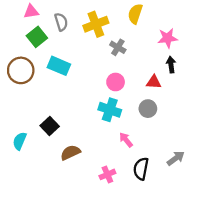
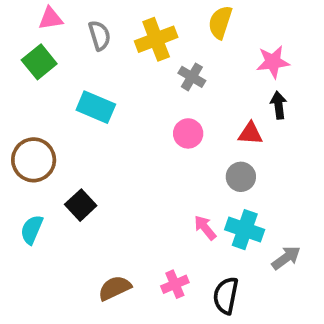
green square: (37, 37) -> (39, 62), moved
brown circle: (21, 70) -> (34, 160), moved
cyan cross: (110, 110) -> (245, 230), moved
brown semicircle: (70, 153) -> (115, 288), moved
black semicircle: (141, 169) -> (226, 296), moved

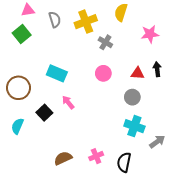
black arrow: (279, 105) -> (157, 69), moved
cyan rectangle: (96, 107) -> (57, 73), moved
pink arrow: (205, 228) -> (68, 102), moved

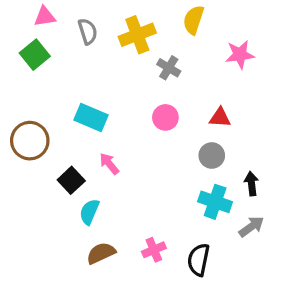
black arrow: (157, 69) -> (251, 184), moved
cyan semicircle: (17, 126) -> (89, 212), moved

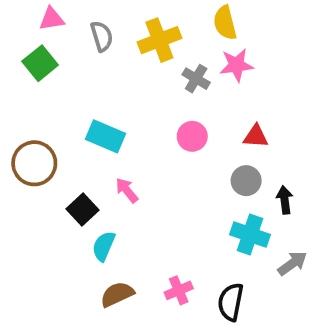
yellow semicircle: (194, 20) -> (225, 23), turned -32
pink star: (240, 55) -> (236, 65), moved
black arrow: (251, 184) -> (285, 200), moved

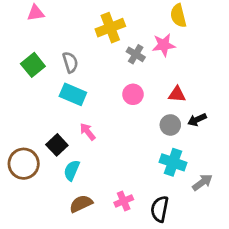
yellow semicircle: (225, 23) -> (178, 16), moved
gray semicircle: (102, 36) -> (70, 62), moved
green square: (40, 63) -> (33, 65), moved
brown circle: (34, 163) -> (24, 164), moved
black arrow: (285, 200) -> (197, 120), moved, turned -108

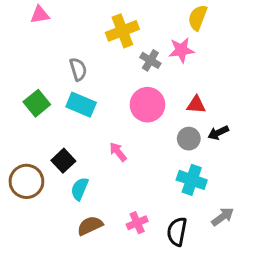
yellow semicircle: (178, 16) -> (198, 18), turned 35
green square: (33, 65) -> (37, 103), moved
pink circle: (133, 94) -> (147, 105), size x1.5
pink arrow: (88, 132) -> (118, 152), moved
gray arrow: (202, 182) -> (223, 217), moved

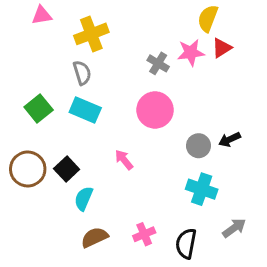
yellow cross: (122, 31) -> (91, 34), moved
red triangle: (196, 105) -> (222, 48), moved, turned -36
brown circle: (26, 181) -> (28, 169), moved

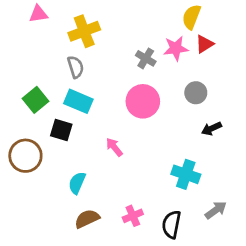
gray circle: (198, 146) -> (196, 93), moved
black square: (67, 169) -> (61, 130), moved, turned -30

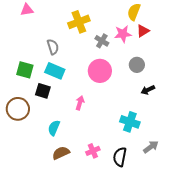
yellow cross: (84, 31) -> (79, 22), moved
green square: (35, 100) -> (25, 70), turned -36
pink arrow: (114, 147) -> (80, 103), turned 56

